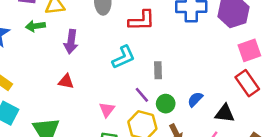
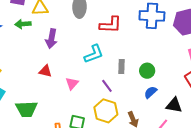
green circle: (166, 104) -> (147, 71), moved
pink triangle: (107, 110) -> (72, 83), moved

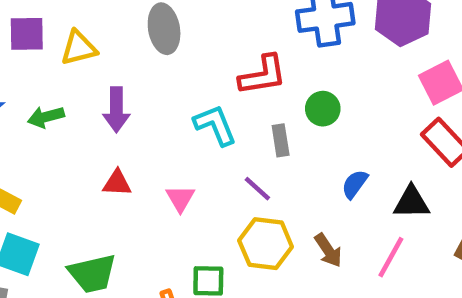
green arrow: (23, 24) -> (46, 117), moved
red L-shape: (111, 25) -> (263, 75), moved
cyan L-shape: (94, 54) -> (215, 125), turned -80
green circle: (147, 71) -> (323, 109), moved

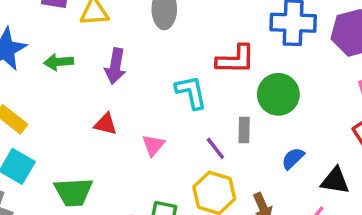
green circle: (323, 109) -> (278, 94), size x1.5
gray rectangle: (281, 140) -> (244, 130), moved

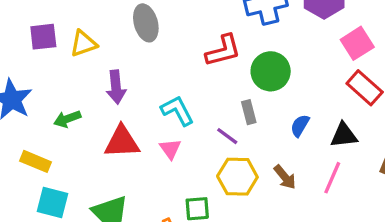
green arrow: (59, 62) -> (67, 119), moved
cyan L-shape: (191, 92) -> (177, 111), moved
red triangle: (106, 124) -> (122, 142), size x1.6

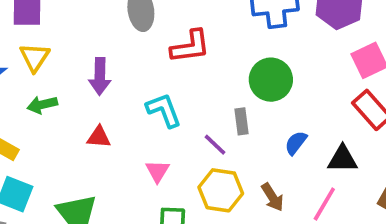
yellow triangle: (83, 44) -> (35, 57), moved, turned -44
red L-shape: (223, 51) -> (190, 46), moved
red triangle: (122, 142) -> (99, 137), size x0.6
pink triangle: (170, 149) -> (157, 171), moved

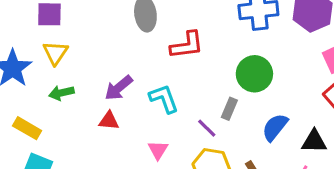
purple arrow: (100, 76) -> (119, 88), moved, turned 48
gray rectangle: (242, 121) -> (229, 109), turned 30
blue semicircle: (296, 143) -> (275, 127), size x1.4

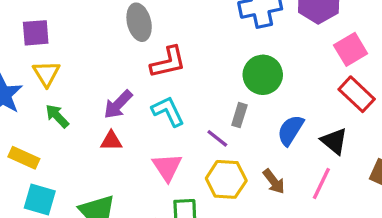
red L-shape: (187, 45) -> (168, 62), moved
green arrow: (61, 93) -> (57, 116), turned 65
black triangle: (314, 141) -> (334, 141), turned 44
pink triangle: (158, 150) -> (167, 167), size x1.4

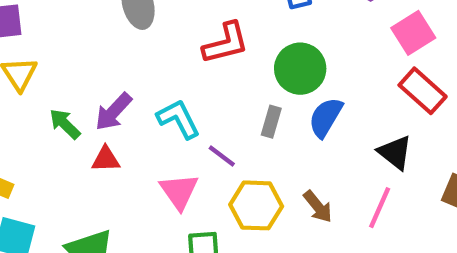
red L-shape: (168, 62) -> (226, 43), moved
green arrow: (57, 116) -> (65, 124), moved
blue semicircle: (291, 130) -> (326, 117), moved
purple line: (217, 138) -> (222, 156), moved

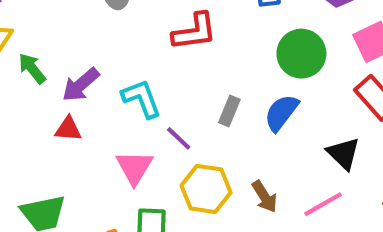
green circle: (300, 69) -> (301, 54), moved
green arrow: (65, 124) -> (32, 68), moved
pink line: (380, 208) -> (323, 204), turned 30

